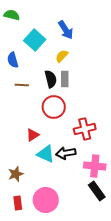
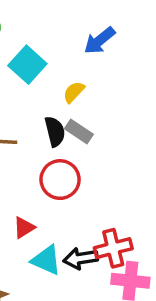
blue arrow: (66, 30) -> (99, 41), moved, turned 84
gray rectangle: (65, 79) -> (79, 132), turned -56
red cross: (85, 129) -> (113, 248), moved

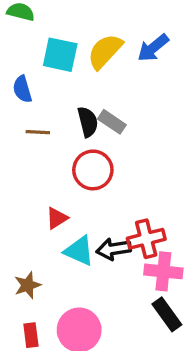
blue arrow: (99, 41) -> (153, 48), moved
cyan square: (27, 65) -> (60, 55), turned -30
yellow semicircle: (74, 92) -> (105, 51), moved, size x1.6

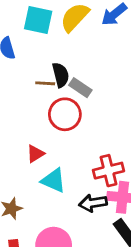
gray rectangle: (112, 122) -> (80, 88), moved
brown line: (38, 132) -> (45, 83), moved
black arrow: (114, 249) -> (93, 203), moved

